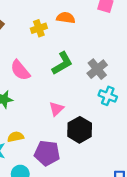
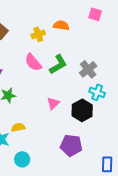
pink semicircle: (20, 70) -> (33, 62), moved
black hexagon: (80, 130) -> (82, 110), moved
purple pentagon: (47, 153) -> (71, 145), moved

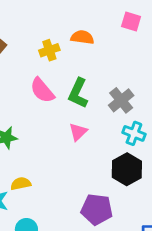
green L-shape: (58, 64) -> (78, 93), turned 145
pink triangle: (53, 103) -> (78, 132), moved
black hexagon: (82, 110) -> (127, 169), moved

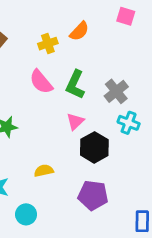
orange semicircle: (82, 37) -> (79, 31), turned 125
black hexagon: (127, 169) -> (94, 147), moved
yellow semicircle: (21, 184) -> (44, 171), moved

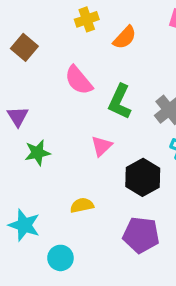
yellow cross: (48, 44) -> (87, 19), moved
pink semicircle: (41, 82) -> (79, 80), moved
pink triangle: (75, 121) -> (102, 146), moved

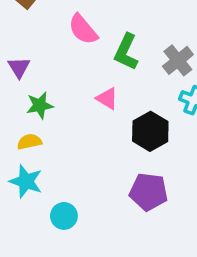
pink triangle: (102, 146) -> (107, 98), turned -45
yellow semicircle: (82, 205) -> (29, 142), moved

